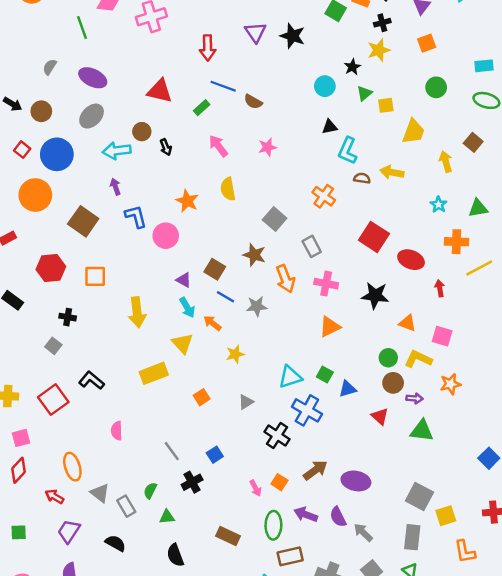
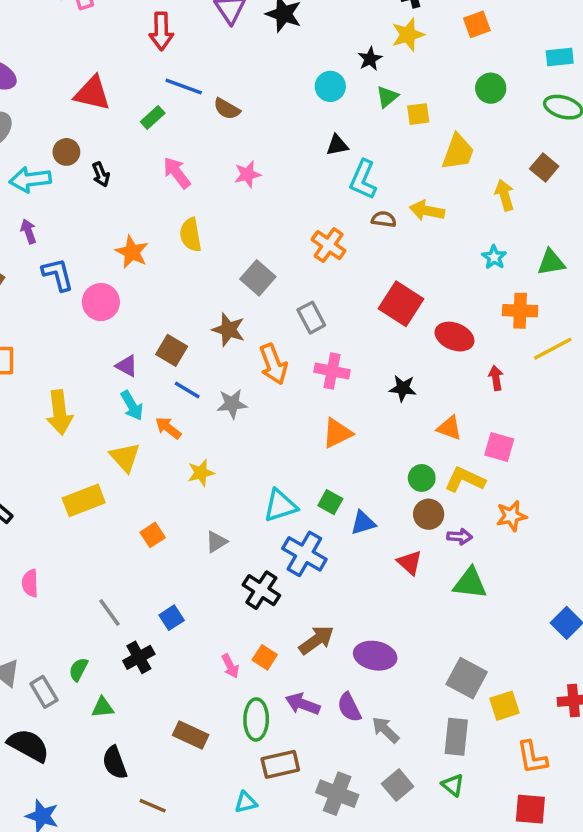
black star: (375, 296) -> (403, 388), size x0.7
black semicircle: (115, 543) -> (28, 745), size x1.4

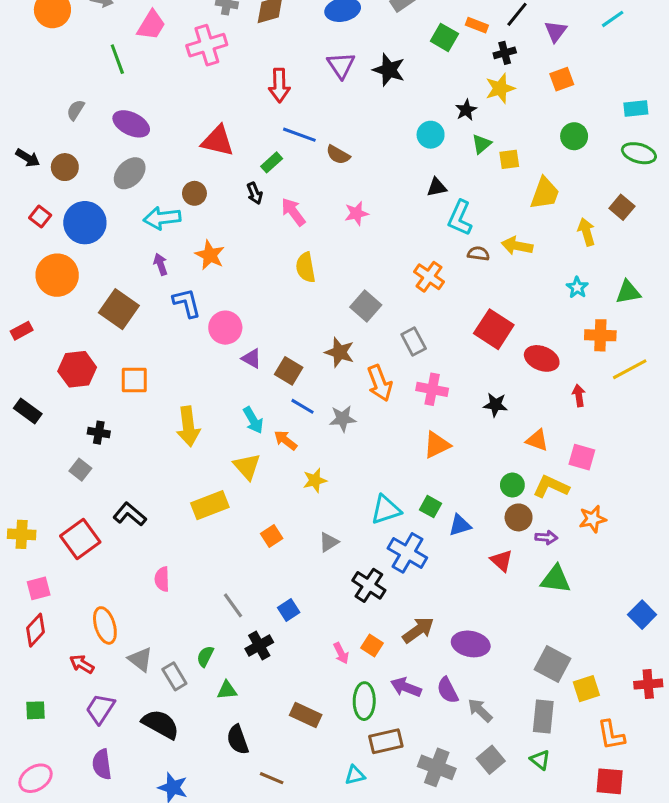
black arrow: (101, 174) -> (255, 193), moved
orange star: (132, 252) -> (210, 255), moved
purple triangle: (127, 366) -> (252, 358), moved

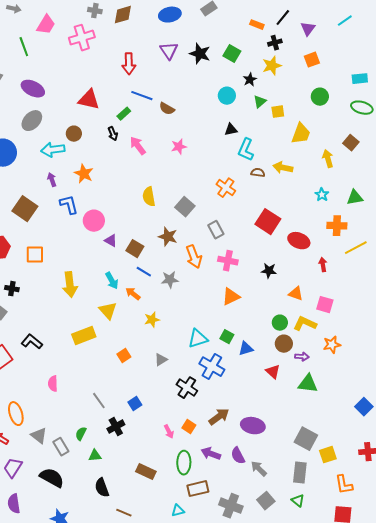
green square: (444, 37) -> (232, 54), moved
yellow semicircle: (306, 267) -> (149, 197), moved

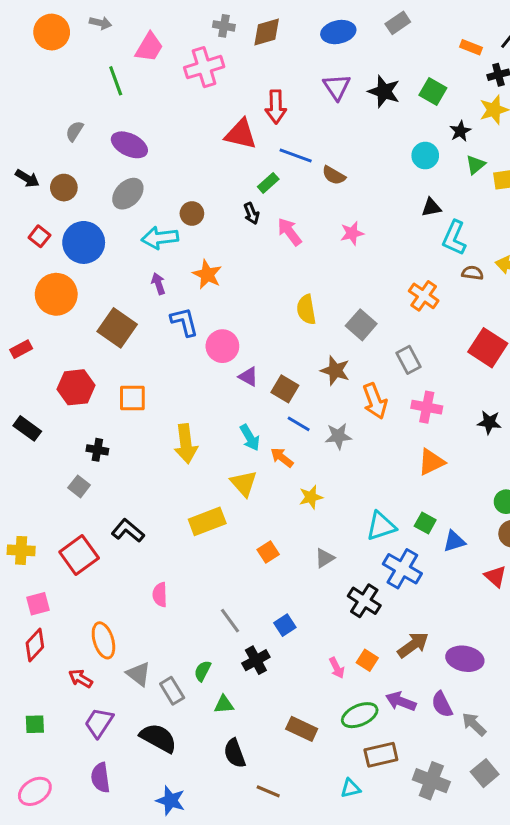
red triangle: (89, 100) -> (241, 134), moved
green ellipse: (184, 463) -> (360, 715), turned 65

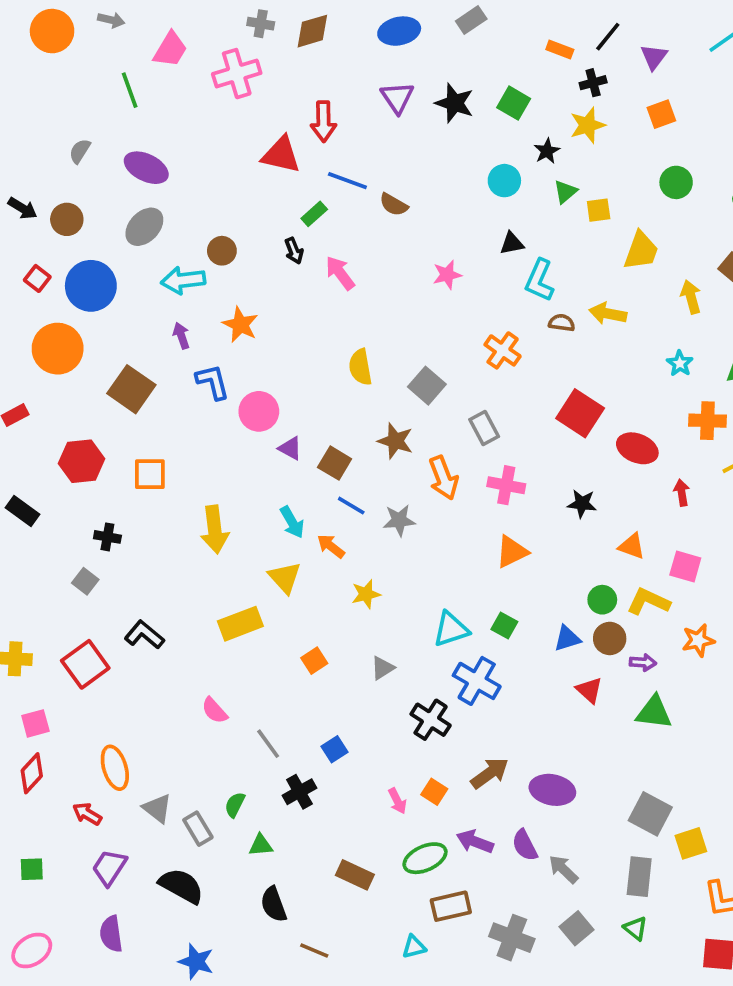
pink star: (352, 233) -> (447, 275), moved
blue triangle: (454, 541) -> (567, 638), moved
pink semicircle: (160, 595) -> (215, 710), moved, turned -40

